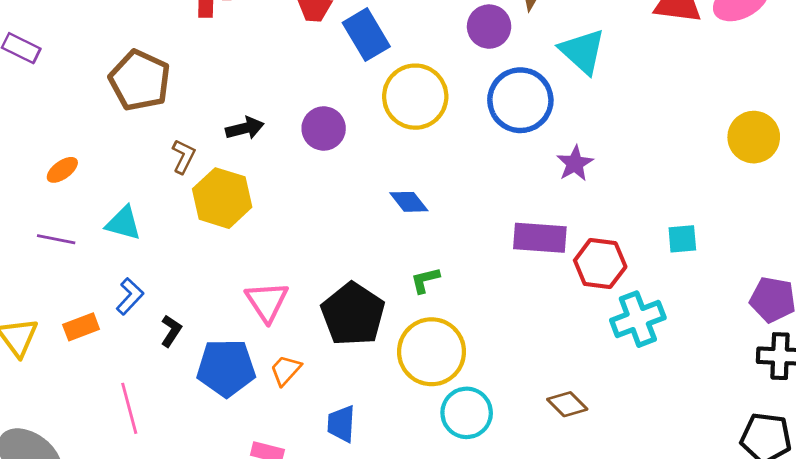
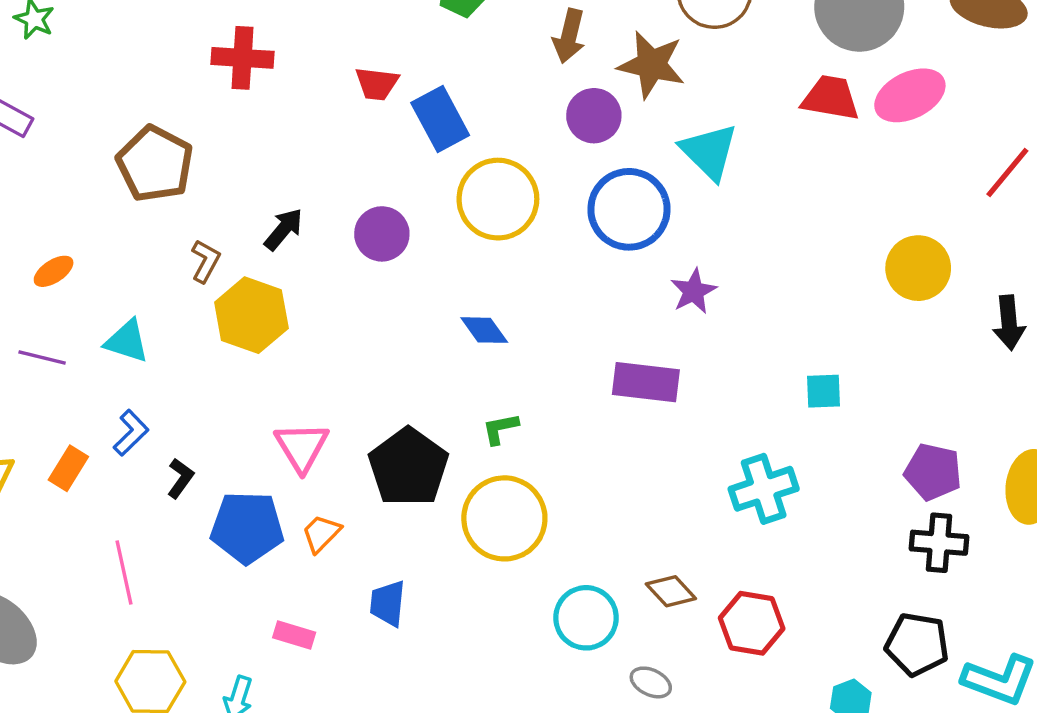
black arrow: (245, 128) -> (284, 229), turned -39
red hexagon: (600, 264) -> (752, 623), moved
orange rectangle: (81, 327) -> (68, 468), turned -40
cyan circle: (467, 413) -> (586, 618), moved

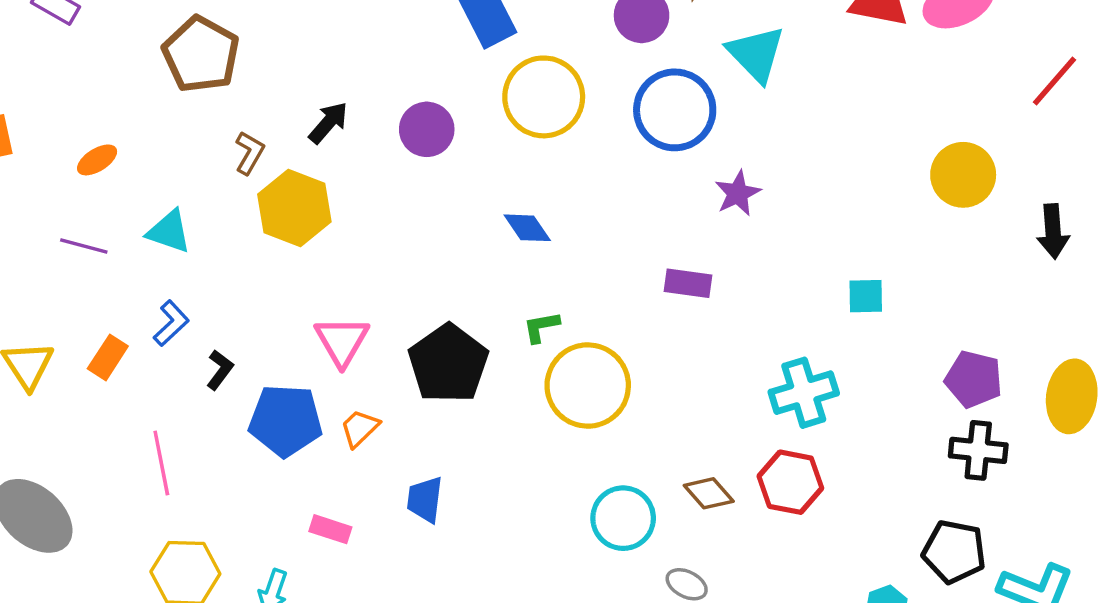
purple rectangle: (646, 382) -> (688, 283), size x0.7
yellow circle: (504, 518) -> (588, 386), moved
red hexagon: (752, 623) -> (790, 482), moved

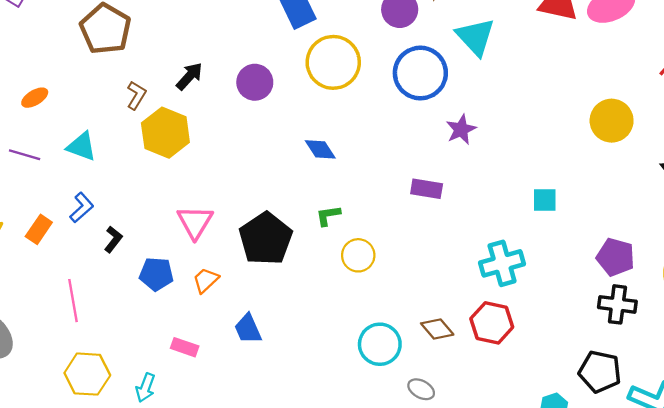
yellow circle: (588, 386) -> (358, 255), size x0.6
blue pentagon: (286, 420) -> (156, 274), size x0.7
blue trapezoid: (425, 499) -> (248, 329), turned -32

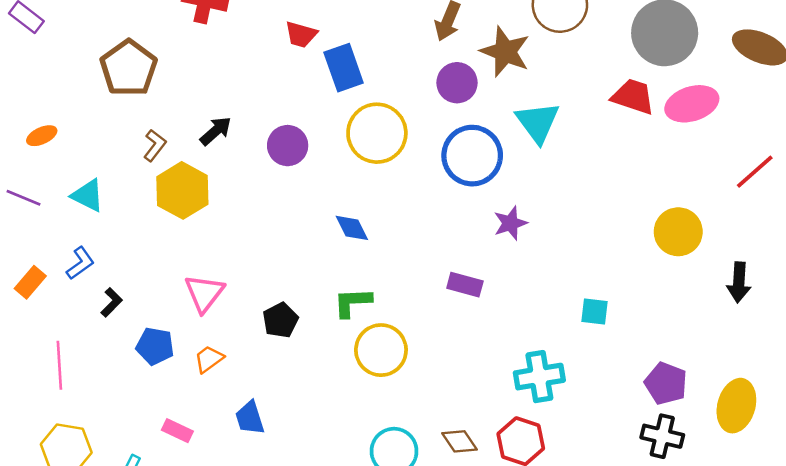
green L-shape: (328, 216) -> (353, 302), size x1.4
black pentagon: (266, 239) -> (280, 320), size x0.6
yellow circle: (358, 255) -> (381, 350), size x1.4

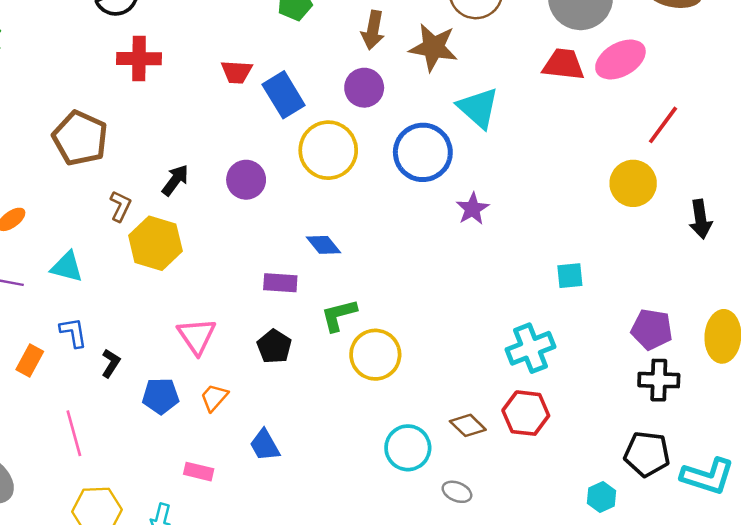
purple circle: (457, 83) -> (364, 88), moved
red line: (755, 172) -> (663, 125), moved
blue L-shape: (80, 263) -> (73, 332), turned -52
purple rectangle: (465, 285) -> (280, 283), moved

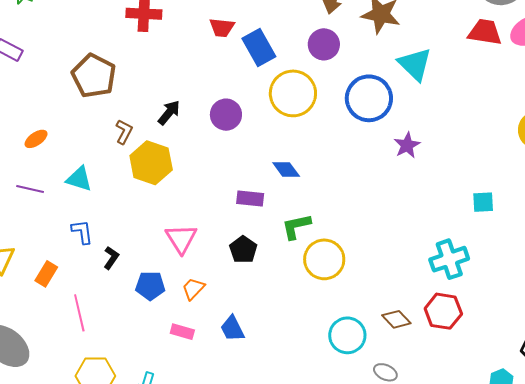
orange rectangle: (30, 360) -> (46, 274), moved
pink rectangle: (199, 472) -> (182, 332), moved

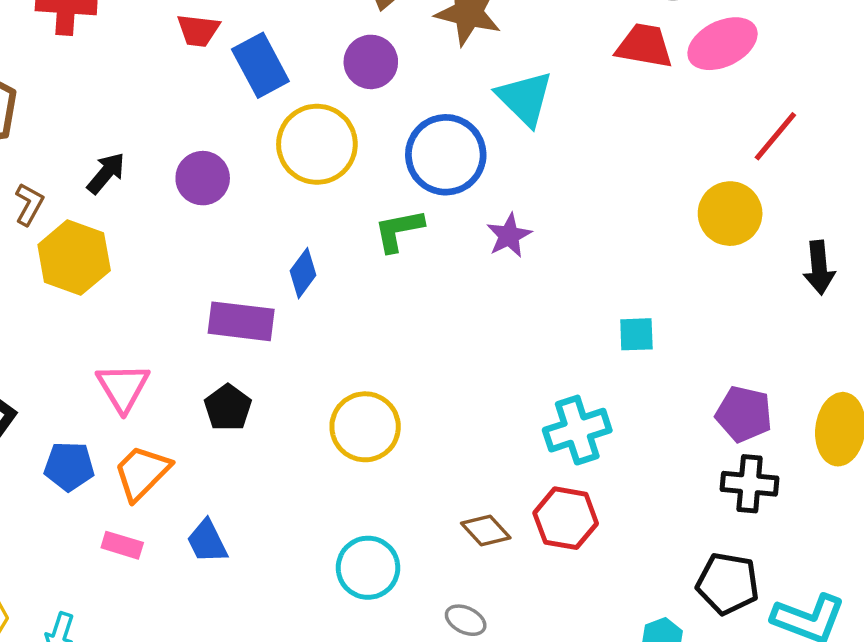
blue diamond: (286, 169) -> (303, 273), turned 72
purple rectangle: (250, 199) -> (241, 321), size x1.4
green L-shape: (296, 226) -> (399, 230), moved
orange trapezoid: (193, 289) -> (142, 473), size x1.5
cyan circle: (347, 335) -> (368, 568), moved

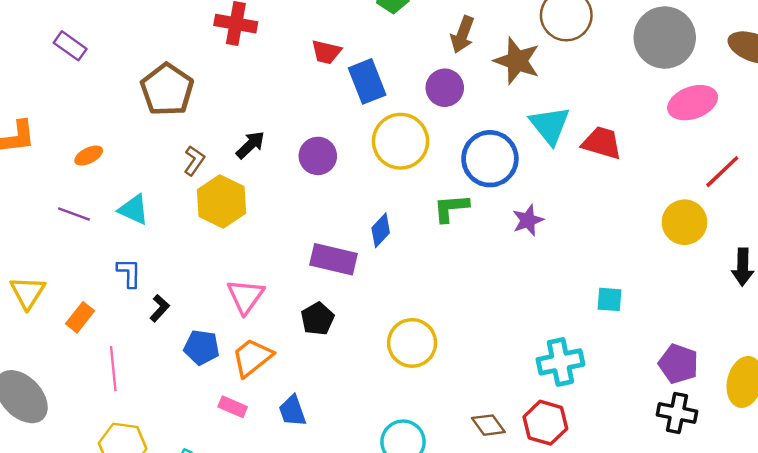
red trapezoid: (644, 46) -> (602, 143), moved

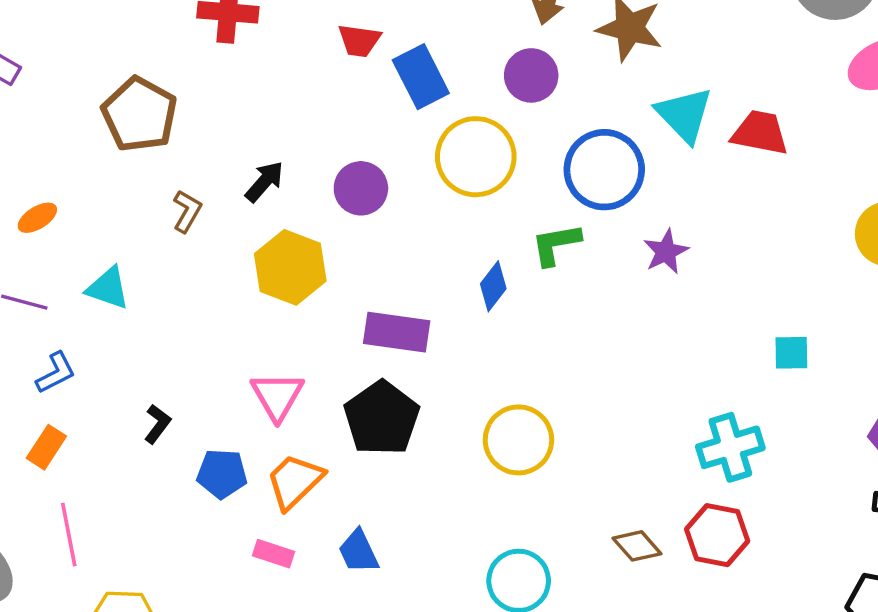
yellow hexagon: (221, 201) -> (290, 267), moved
blue diamond: (381, 230) -> (493, 286), moved
blue L-shape: (129, 273) -> (56, 373), moved, turned 68
black pentagon: (317, 319) -> (382, 418), size x1.6
pink line: (113, 369) -> (69, 535), moved

